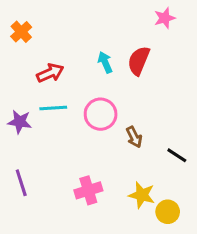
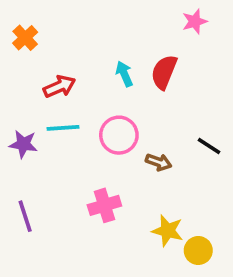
brown arrow: (134, 137) -> (159, 162), turned -45
black line: (177, 155) -> (209, 146), moved
pink cross: (88, 190) -> (104, 205), moved

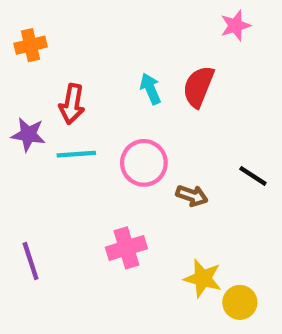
orange cross: (25, 38) -> (31, 45), turned 30
red arrow: (59, 86) -> (72, 104), turned 124
purple star: (23, 144) -> (28, 135), moved

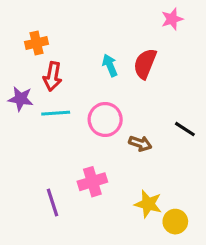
orange cross: (31, 45) -> (37, 43), moved
purple line: (31, 261) -> (52, 202), moved

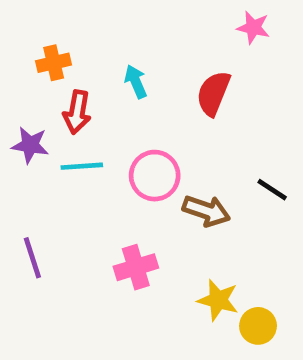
pink star: (172, 19) -> (253, 28), turned 30
cyan arrow: (110, 65) -> (136, 82), moved
brown arrow: (140, 143) -> (206, 211), size x1.4
purple line: (52, 202) -> (32, 258), moved

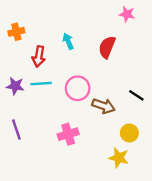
orange cross: (54, 63) -> (16, 32), moved
purple star: (30, 145) -> (15, 86), moved
yellow star: (218, 300) -> (119, 158), moved
yellow circle: (258, 326) -> (129, 133), moved

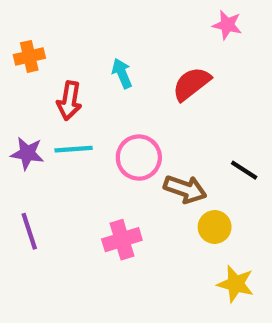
red semicircle: (107, 47) -> (191, 84), turned 30
yellow circle: (129, 133) -> (215, 227), moved
yellow star: (119, 158) -> (236, 284), moved

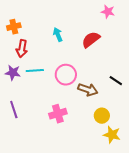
red arrow: (69, 101) -> (22, 49), moved
yellow circle: (215, 227) -> (102, 116), moved

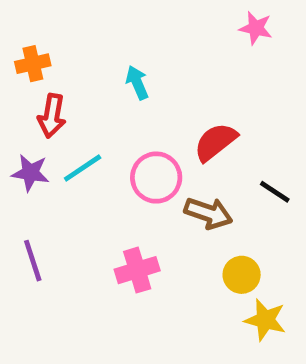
red semicircle: (91, 40) -> (215, 142), moved
cyan line: (35, 71) -> (83, 168), turned -30

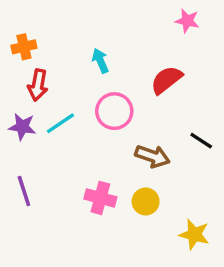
red semicircle: (215, 142) -> (166, 80), moved
pink circle: (156, 178) -> (114, 111), moved
pink cross: (137, 270) -> (100, 198), turned 32
yellow circle: (242, 275) -> (146, 201), moved

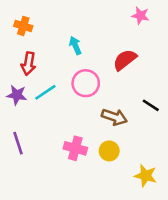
orange cross: (24, 47) -> (23, 26), moved, turned 30

